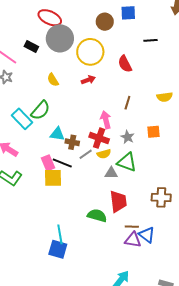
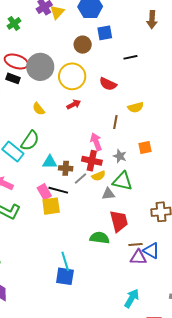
red ellipse: (50, 18) -> (16, 61), moved
red semicircle: (125, 64) -> (108, 84), turned -30
yellow semicircle: (165, 97) -> (136, 107), moved

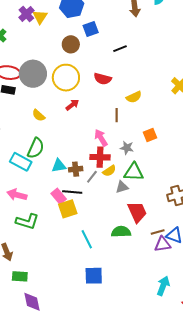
cyan line: (65, 261) -> (87, 239), moved

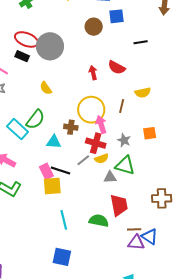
yellow circle: (66, 78) -> (91, 110), moved
red arrow: (72, 105) -> (93, 73), moved, turned -80
brown cross: (76, 169) -> (71, 127), moved

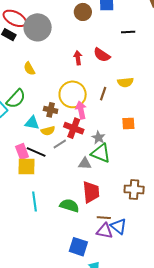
gray star: (124, 140) -> (98, 138), moved
yellow semicircle: (102, 159) -> (48, 131), moved
blue square: (62, 257) -> (78, 247), moved

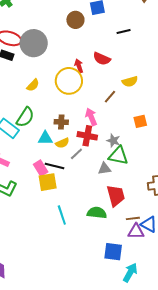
yellow semicircle: (29, 69) -> (33, 85), turned -96
yellow circle: (73, 94) -> (69, 81), moved
brown line: (103, 94) -> (110, 97), turned 32

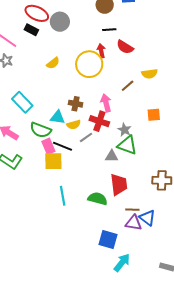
black line: (124, 32) -> (109, 30), moved
gray circle: (34, 43) -> (60, 22), size x0.7
green semicircle: (25, 117) -> (41, 130), moved, turned 70

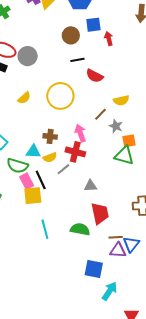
red arrow: (101, 51) -> (109, 39), moved
gray star: (124, 130) -> (116, 126), moved
green triangle: (127, 145) -> (124, 156), moved
black line: (63, 146) -> (41, 180), turned 48
blue triangle: (147, 218) -> (131, 244), turned 36

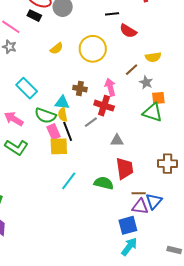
yellow semicircle: (50, 157) -> (63, 115), moved, turned 96
cyan line: (45, 229) -> (69, 181), turned 48
blue square: (94, 269) -> (128, 225), moved, turned -30

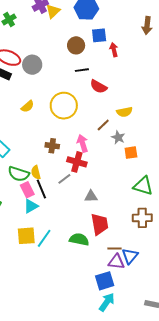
cyan triangle: (62, 102) -> (31, 206), moved, turned -35
green triangle: (153, 112) -> (143, 186), moved
yellow square: (59, 146) -> (26, 236), moved

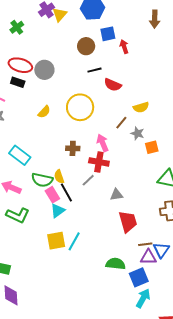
green semicircle: (79, 239) -> (116, 264), moved

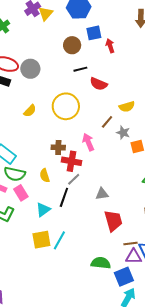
red cross: (99, 162) -> (71, 161), moved
green semicircle: (42, 180) -> (15, 174), moved
black line: (66, 193) -> (64, 197), moved, turned 48
pink rectangle: (52, 195) -> (21, 193), moved

